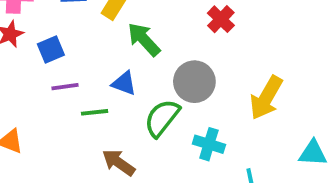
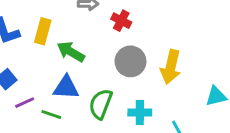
gray circle: (194, 82) -> (131, 61), moved
blue triangle: (124, 83) -> (66, 87), size x1.4
green line: (95, 112) -> (51, 114), turned 42

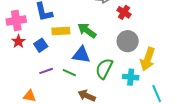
yellow rectangle: (43, 31) -> (61, 31), moved, turned 66
yellow arrow: (171, 67) -> (148, 59), moved
purple line: (25, 103) -> (46, 71), moved

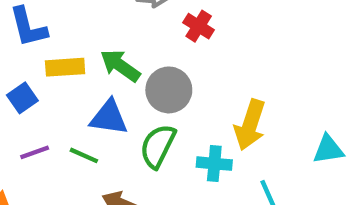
gray circle: (128, 41) -> (169, 90), moved

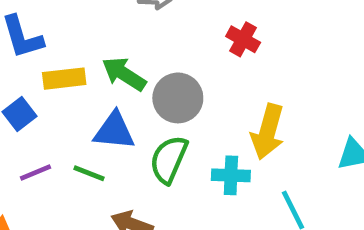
red cross: (199, 26) -> (243, 39), moved

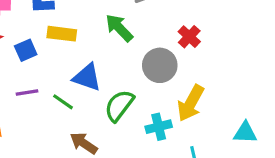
green arrow: (124, 74) -> (119, 28), moved
gray circle: (178, 98) -> (160, 65), moved
cyan cross: (231, 175) -> (159, 127), turned -30

